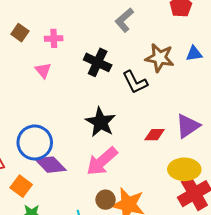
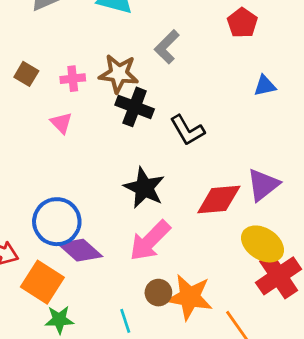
brown star: (160, 58) -> (119, 74), moved
red diamond: (155, 135) -> (219, 200), size x1.6
yellow ellipse: (184, 169) -> (263, 244), turned 36
orange square: (21, 186) -> (42, 282), size x1.4

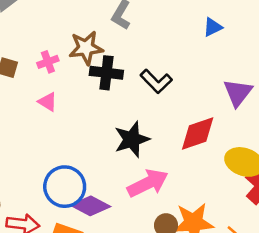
purple triangle: (263, 185) -> (238, 93), moved
black star: (144, 188) -> (132, 139), turned -30
pink arrow: (150, 241) -> (148, 183), turned -147

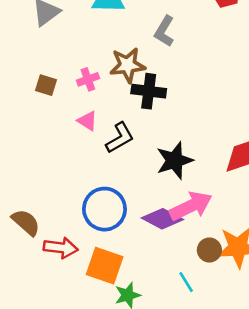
black L-shape: (156, 81) -> (120, 138), moved, turned -76
purple diamond: (91, 206) -> (162, 219), moved

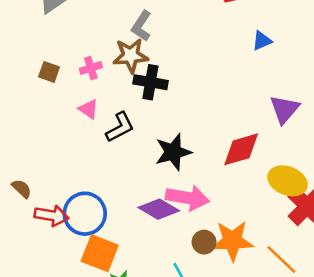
gray L-shape: (164, 31) -> (141, 26), moved
pink arrow: (191, 206) -> (187, 198), turned 33
blue circle: (104, 209) -> (85, 214), moved
brown semicircle: (26, 222) -> (22, 189), moved, size x0.7
red arrow: (61, 248) -> (51, 216), moved

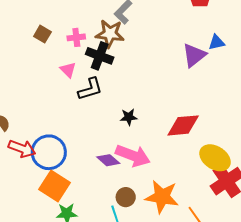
black cross: (150, 82) -> (100, 56), moved
purple triangle: (284, 109) -> (194, 55), moved
black star: (173, 152) -> (129, 117), size x0.6
purple diamond: (159, 209) -> (108, 160), size x0.7
brown circle: (204, 242) -> (126, 197), moved

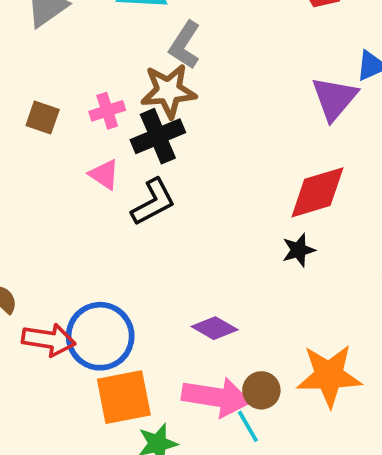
black cross: (100, 56) -> (158, 136), turned -32
black star: (129, 117) -> (299, 250), moved
red diamond: (183, 125) -> (317, 192), moved
pink arrow: (133, 156) -> (216, 397), moved
orange square: (54, 186) -> (124, 397), turned -32

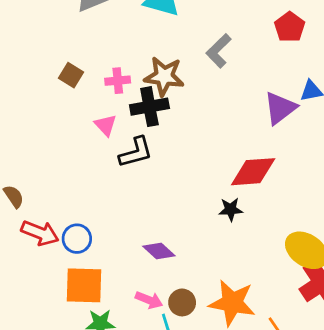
gray L-shape: (185, 45) -> (219, 51), moved
blue circle: (100, 336) -> (77, 239), size x0.6
pink arrow: (216, 397) -> (149, 300), size x0.6

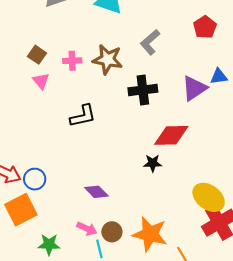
black cross: (149, 107) -> (143, 90), moved
pink triangle: (106, 125) -> (41, 81), moved
orange square: (84, 285) -> (21, 210), moved, turned -32

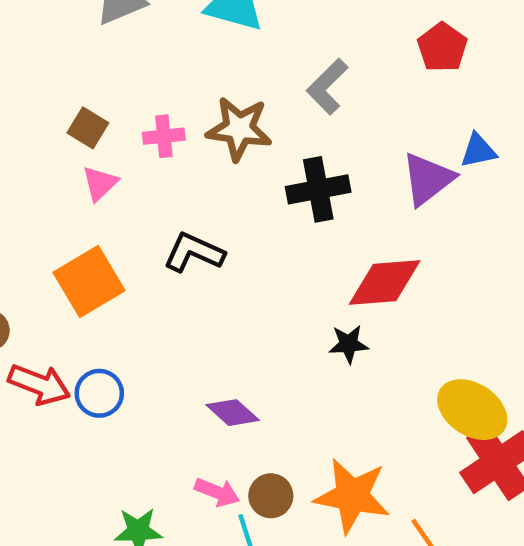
pink triangle: (41, 81) -> (100, 183), turned 30
black L-shape: (83, 116) -> (194, 252), turned -140
orange square: (21, 210) -> (89, 282), moved

